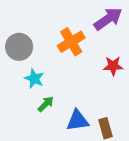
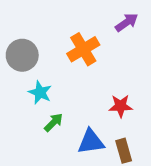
purple arrow: (108, 19) -> (127, 22), size x0.7
red star: (113, 66) -> (121, 106), moved

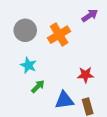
gray circle: (22, 55) -> (25, 30), moved

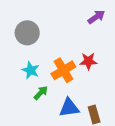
orange cross: (59, 35) -> (63, 70), moved
red star: (86, 75) -> (88, 61), moved

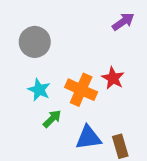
red star: (88, 61) -> (113, 78), turned 30
orange cross: (63, 70) -> (81, 90), turned -35

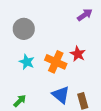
green arrow: (52, 119) -> (20, 101), moved
blue triangle: (88, 138) -> (61, 95), turned 48

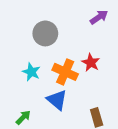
gray circle: (24, 29) -> (45, 33), moved
blue triangle: (61, 95) -> (57, 100), moved

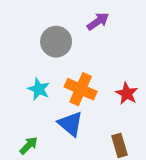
purple arrow: (99, 17) -> (98, 21), moved
red star: (91, 63) -> (127, 94), moved

